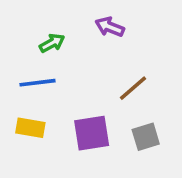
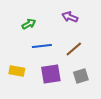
purple arrow: (110, 27) -> (70, 17), moved
blue line: (38, 83) -> (42, 46), moved

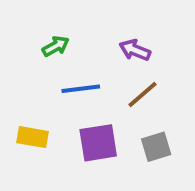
purple arrow: (70, 17) -> (135, 50), moved

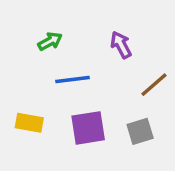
purple arrow: (135, 50) -> (121, 45), turned 40
brown line: (143, 95) -> (154, 85), moved

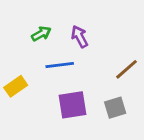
purple arrow: (121, 45) -> (80, 37), moved
yellow rectangle: (29, 123) -> (16, 86), moved, turned -45

